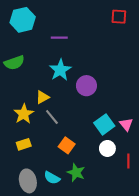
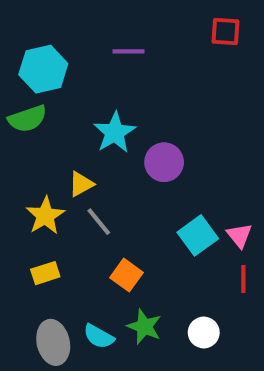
cyan hexagon: (23, 20) -> (43, 69), moved
purple line: (59, 38) -> (128, 51), moved
white circle: (107, 148) -> (204, 332), moved
red line: (128, 161) -> (243, 279), moved

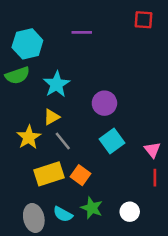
cyan star: (115, 132) -> (57, 84), moved
cyan square: (198, 235) -> (112, 141), moved
yellow rectangle: (45, 273) -> (49, 174), moved, size x1.6

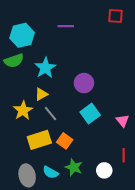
red line: (155, 178) -> (124, 155), moved

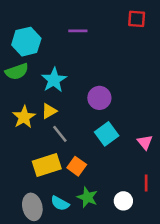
yellow star: (23, 110) -> (24, 117), moved

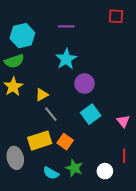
cyan star: (54, 80) -> (66, 59), moved
yellow star: (24, 117) -> (13, 87), moved
gray ellipse: (32, 207) -> (15, 158), moved

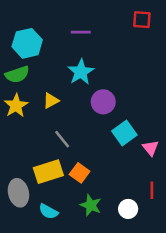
yellow triangle: (42, 95) -> (51, 101), moved
cyan square: (91, 114) -> (124, 133), moved
cyan semicircle: (51, 173) -> (48, 211), moved

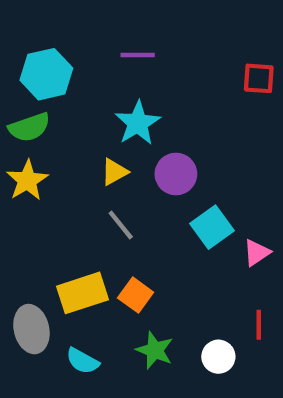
red square: (142, 20) -> (259, 78), moved
yellow triangle: (51, 101) -> (114, 172), moved
gray line: (62, 139) -> (121, 225), moved
pink triangle: (151, 148) -> (257, 253), turned 35

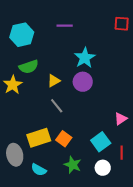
red square: (259, 78) -> (122, 24), moved
cyan star: (138, 123) -> (85, 58), moved
green semicircle: (29, 127) -> (29, 67), moved
cyan square: (212, 227) -> (101, 142), moved

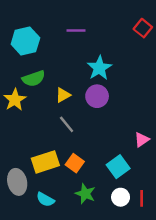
red square: (122, 24) -> (143, 28), turned 35
red line: (122, 153) -> (142, 198), moved

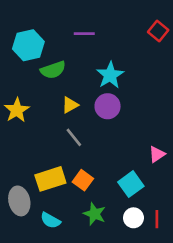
green semicircle: (34, 79) -> (53, 70), moved

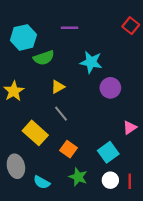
cyan star: (110, 75) -> (91, 62), turned -30
purple circle: (108, 106) -> (110, 88), moved
yellow rectangle: (50, 179) -> (35, 133), moved, turned 60

